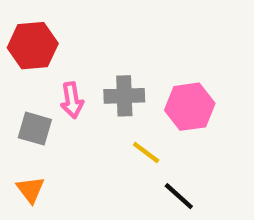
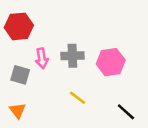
yellow line: (146, 153) -> (78, 98), moved
black line: (179, 196) -> (126, 112), moved

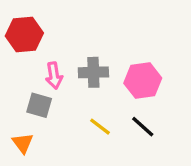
gray square: (20, 75) -> (39, 105), moved
black line: (126, 112) -> (143, 127), moved

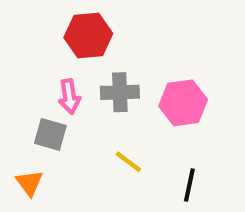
red hexagon: (24, 34) -> (88, 35), moved
black line: (143, 127) -> (189, 185), moved, turned 60

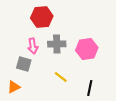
orange triangle: (29, 183) -> (14, 87), turned 40

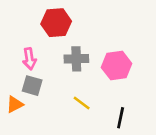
pink arrow: (33, 46) -> (29, 59), moved
orange triangle: (14, 87) -> (15, 104), moved

